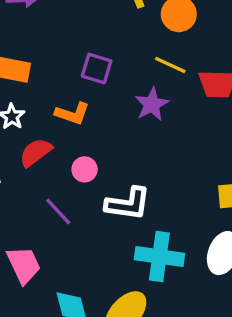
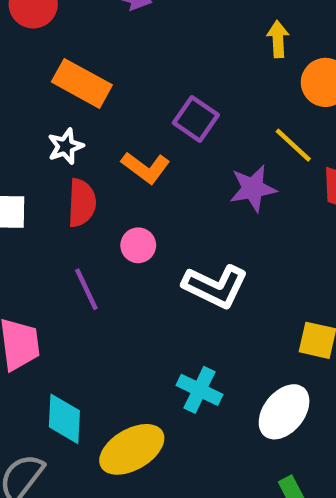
red semicircle: (36, 152) -> (82, 203), turned 112
white L-shape: (128, 204) -> (215, 286), moved
cyan cross: (159, 257) -> (199, 390), size x0.7

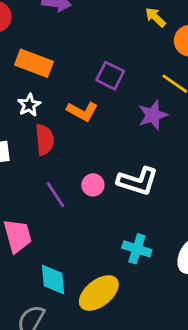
yellow arrow: (278, 39) -> (155, 17), turned -35
pink circle: (138, 245) -> (93, 185), moved

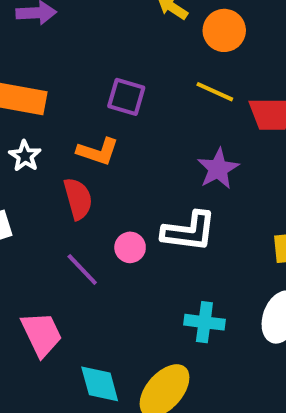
purple star: (153, 115) -> (218, 169), moved
red semicircle: (45, 140) -> (78, 199), moved

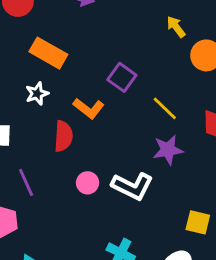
yellow line: (215, 92) -> (165, 108), moved
purple line: (82, 270) -> (26, 182), moved

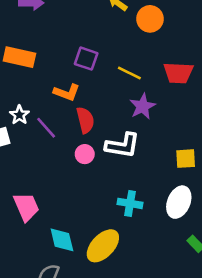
white star: (37, 94) -> (19, 115), moved
red semicircle: (63, 136) -> (85, 120), moved
purple line: (26, 182) -> (46, 128), moved

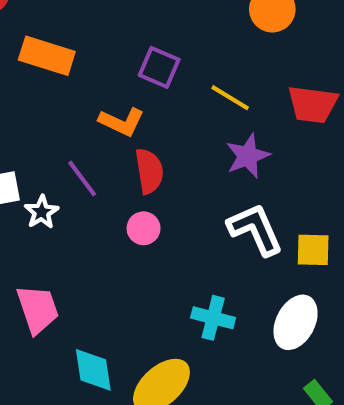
white star: (19, 115) -> (42, 212), moved
white L-shape: (122, 145) -> (255, 229), moved, turned -128

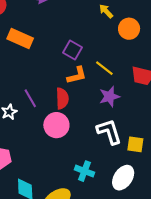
orange L-shape: (122, 122) -> (77, 75), moved, turned -45
pink circle: (144, 228) -> (56, 125), size x1.6

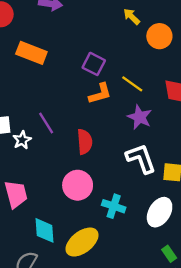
purple star: (109, 97) -> (140, 117), turned -30
red semicircle: (62, 98) -> (85, 142), moved
pink circle: (56, 125) -> (78, 185), moved

